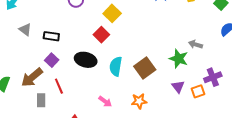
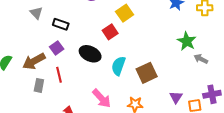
green star: (179, 59) -> (187, 41), moved
pink arrow: (105, 102) -> (102, 98), size x1.5

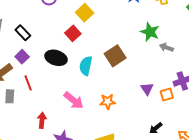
black rectangle: (61, 24) -> (23, 33), turned 35
brown square: (147, 73) -> (115, 56), moved

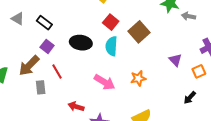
red square: (73, 33) -> (111, 22), moved
orange square: (167, 95) -> (199, 71), moved
red arrow: (42, 120) -> (76, 107), turned -70

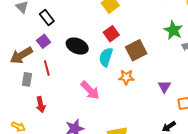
orange star: (138, 78) -> (126, 77), moved
red arrow: (76, 107) -> (41, 105), moved, turned -133

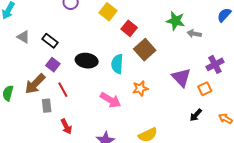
red square: (111, 34) -> (129, 28), moved
orange star: (126, 77) -> (140, 88), moved
purple triangle: (164, 87) -> (181, 78), size x1.5

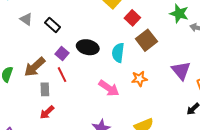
purple square: (53, 65) -> (62, 54), moved
red arrow: (66, 126) -> (47, 112), moved, turned 70

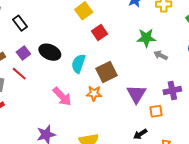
green star: (179, 14) -> (146, 38), turned -30
brown square: (146, 40) -> (106, 72), moved
red line: (62, 75) -> (19, 74), turned -35

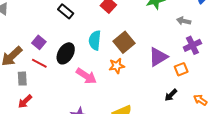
black rectangle: (20, 23) -> (66, 11), moved
black ellipse: (50, 52) -> (66, 53), moved, turned -70
gray arrow: (161, 55) -> (184, 21), moved
purple triangle: (136, 94) -> (158, 57), turned 40

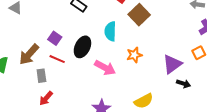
brown square: (124, 42) -> (139, 15), moved
purple triangle: (158, 57) -> (172, 64), moved
black arrow: (171, 95) -> (183, 84), moved, turned -112

